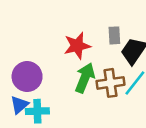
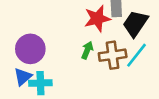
red star: (77, 46) -> (97, 19), moved
green arrow: (85, 78) -> (87, 50), size x0.6

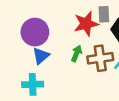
purple circle: (30, 49) -> (35, 32), moved
blue triangle: (23, 77) -> (41, 56), moved

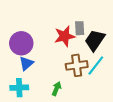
green arrow: (77, 53) -> (57, 89), moved

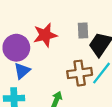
red star: (65, 36) -> (45, 35), moved

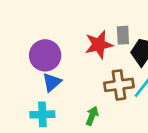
red star: (45, 35) -> (99, 45), moved

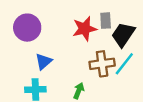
purple circle: (45, 55) -> (27, 28), moved

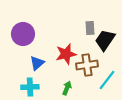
red star: (85, 29) -> (66, 54), moved
cyan line: (124, 64) -> (107, 80), moved

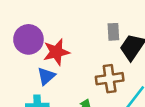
red star: (66, 54) -> (56, 52), moved

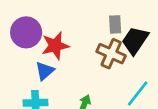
brown cross: (110, 79) -> (111, 54), moved, turned 32

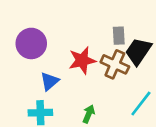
red star: (55, 46) -> (82, 60), moved

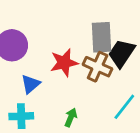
gray rectangle: (119, 36) -> (102, 37), size x1.6

